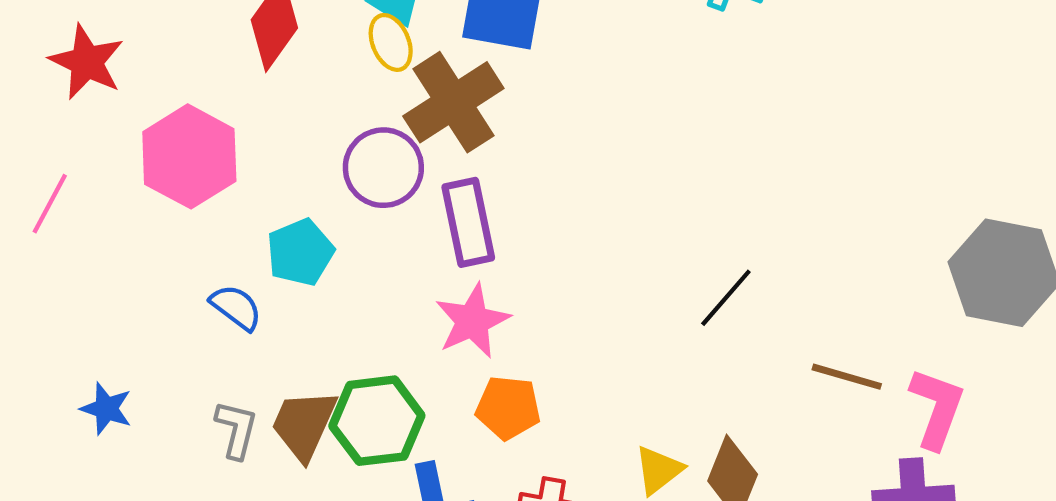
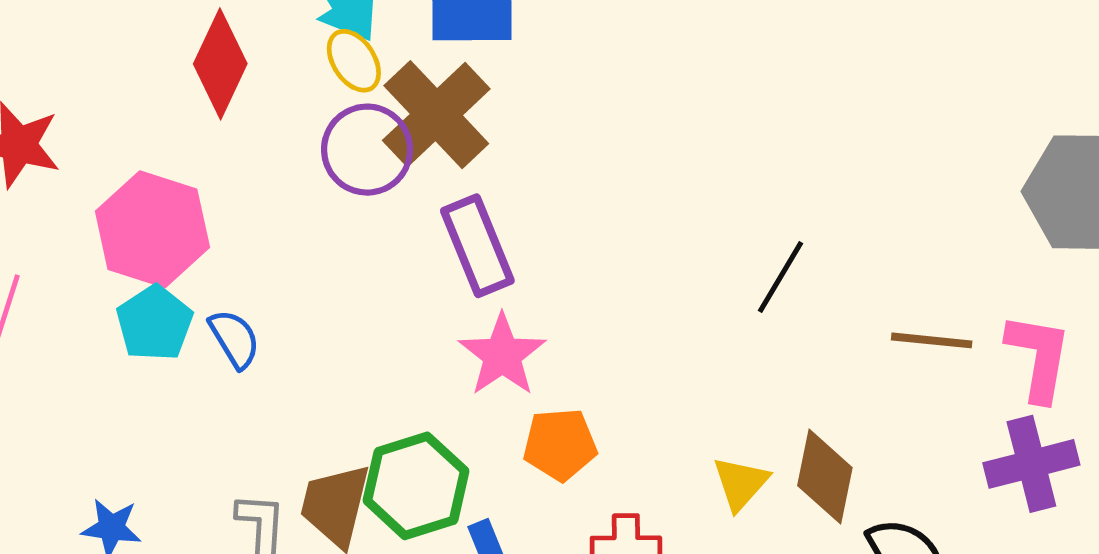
purple circle: (383, 168) -> (367, 150), moved
cyan pentagon: (300, 252) -> (155, 323), moved
blue semicircle: (236, 307) -> (234, 339), moved, turned 32

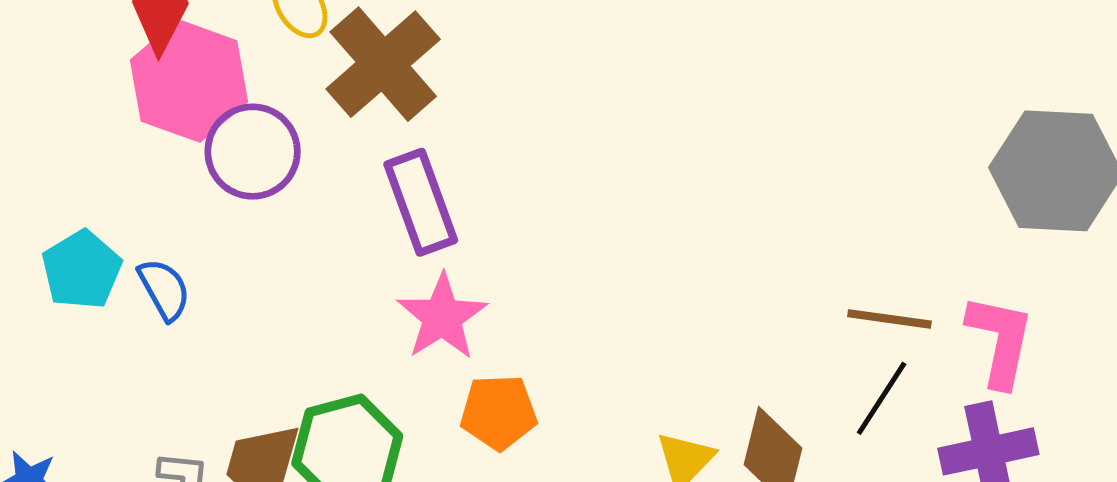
purple circle: (367, 150) -> (253, 152), moved
pink hexagon: (152, 229) -> (189, 81), moved
black line: (781, 277) -> (882, 398), moved

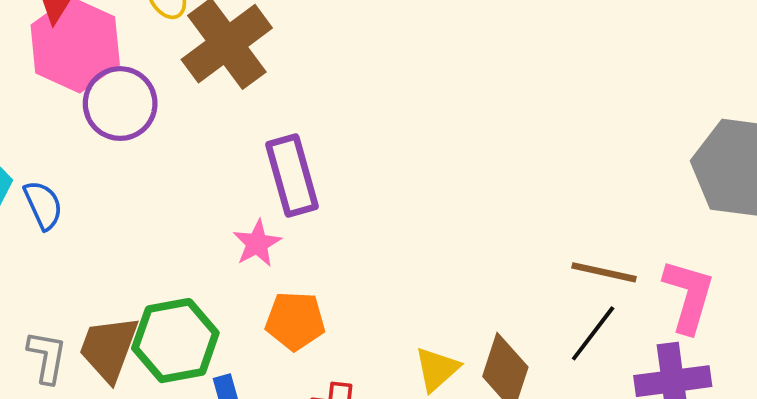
purple rectangle: (421, 202) -> (292, 175), moved
pink star: (442, 317) -> (257, 243), size x0.7

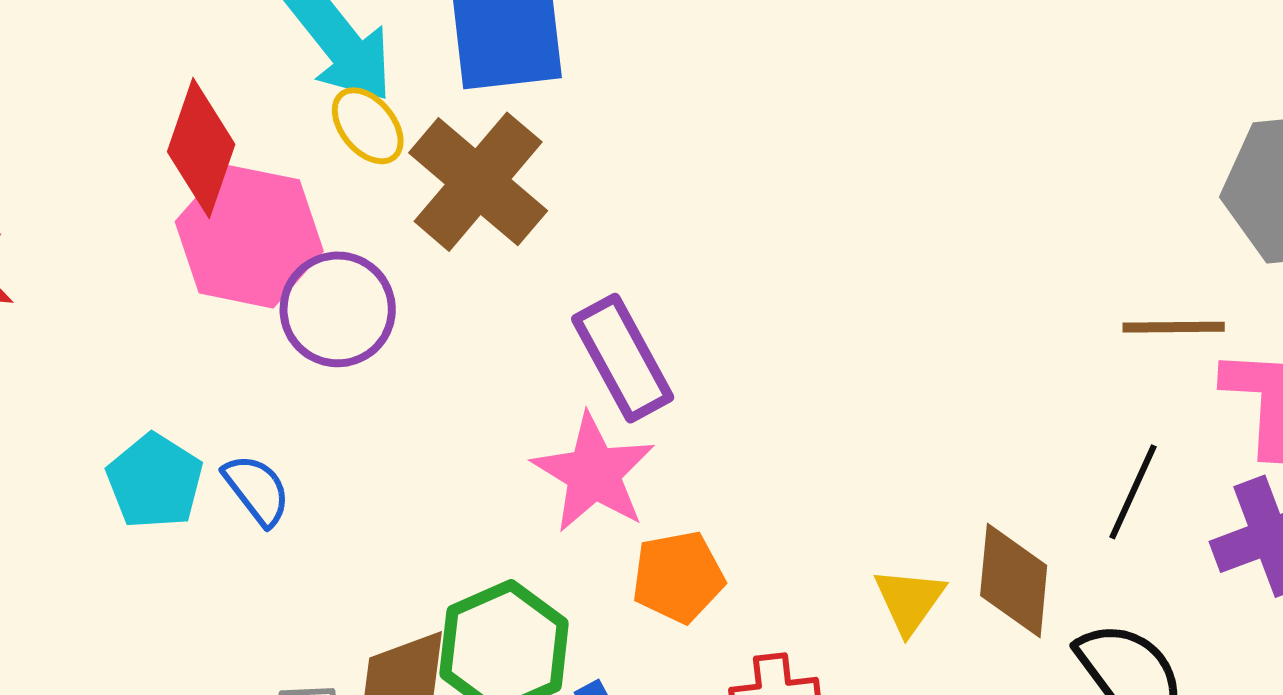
pink star: (257, 243) -> (594, 473), size x1.6
brown line: (604, 272) -> (1174, 327), moved

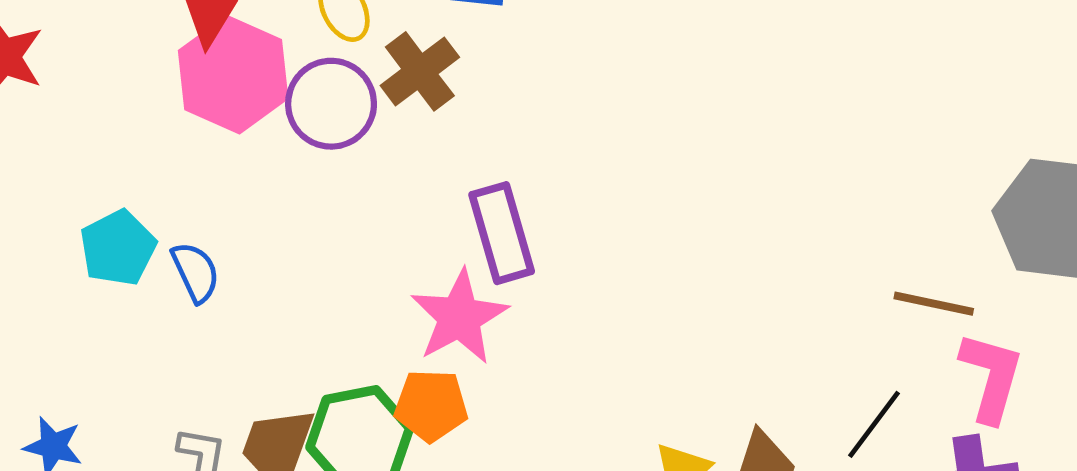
brown cross: (478, 182) -> (420, 71), size x0.7
purple circle: (338, 309) -> (331, 104), moved
orange pentagon: (678, 577) -> (431, 405), moved

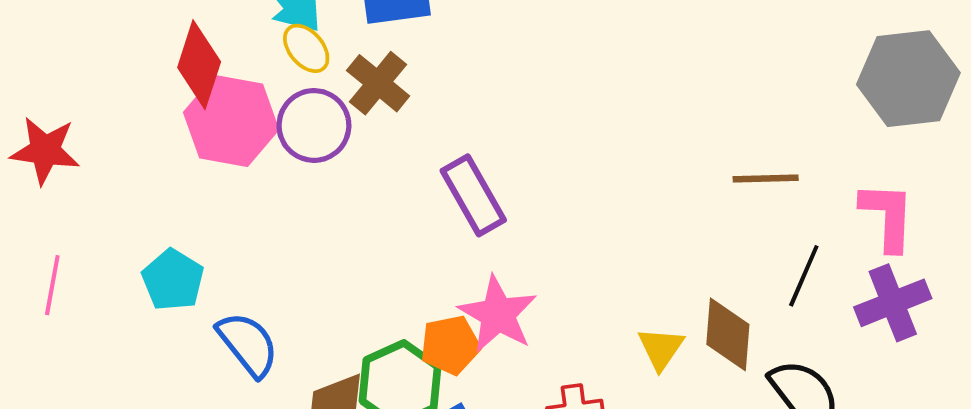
blue semicircle: (195, 272) -> (248, 344), moved, size x1.4
brown line: (934, 304) -> (766, 179), moved
pink star: (459, 317) -> (498, 314), moved

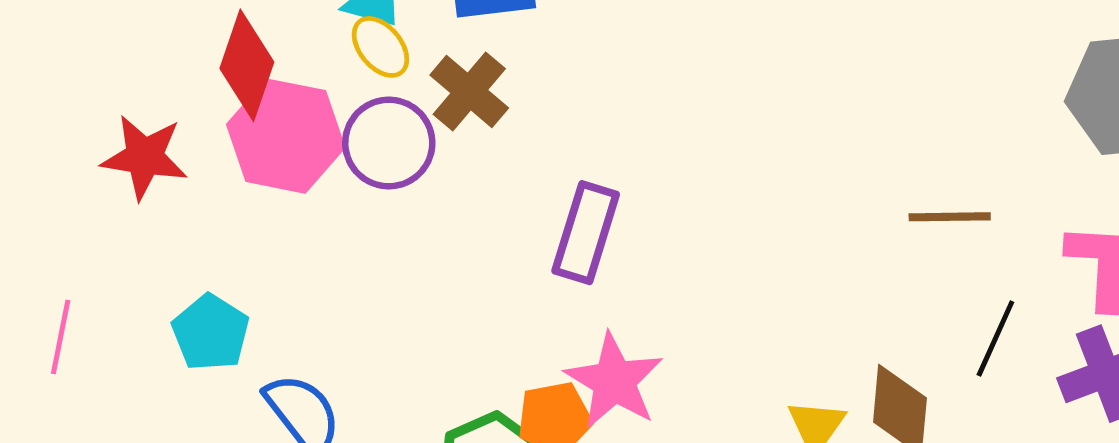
red star: (45, 150) -> (144, 157), moved
purple rectangle: (473, 195) -> (586, 233), turned 46

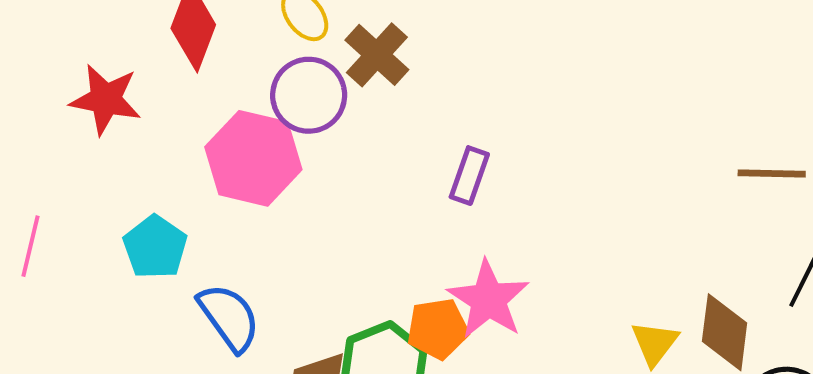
pink hexagon: (286, 136) -> (253, 158), moved
purple rectangle: (586, 233) -> (469, 176), size x0.7

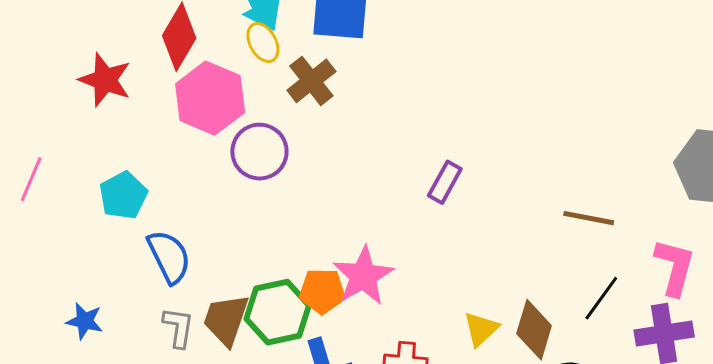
purple circle: (309, 95) -> (259, 152), moved
pink hexagon: (253, 158) -> (210, 98), moved
purple rectangle: (469, 176) -> (445, 182), moved

